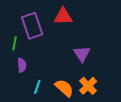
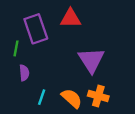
purple triangle: (82, 54) -> (91, 60), size x1.4
orange cross: (88, 86) -> (98, 96), turned -30

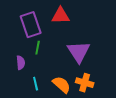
green line: (16, 48) -> (38, 48), moved
cyan line: (42, 97) -> (36, 84), turned -32

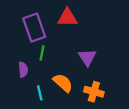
purple triangle: (79, 52) -> (87, 57), size x0.7
orange semicircle: (62, 85) -> (63, 83), moved

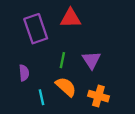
green line: (42, 53) -> (62, 60), moved

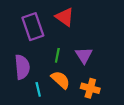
red triangle: (71, 18) -> (65, 17), turned 36
purple semicircle: (24, 73) -> (22, 67), size x1.6

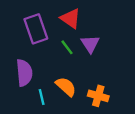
green line: (57, 55) -> (67, 47), moved, turned -48
purple triangle: (84, 55) -> (90, 44), moved

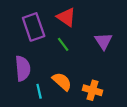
purple triangle: (90, 44) -> (103, 41), moved

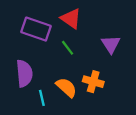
purple rectangle: (34, 27) -> (36, 29), turned -52
orange cross: (93, 90) -> (93, 82), moved

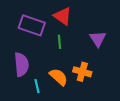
green line: (68, 48) -> (60, 42), turned 32

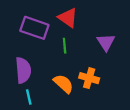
cyan line: (37, 86) -> (29, 97), moved

